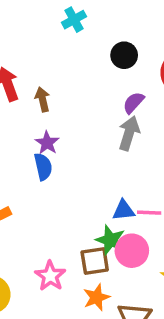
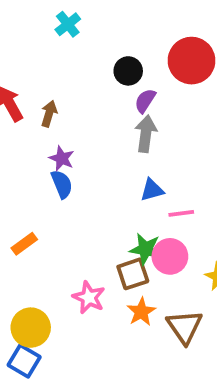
black circle: (124, 55) -> (128, 71), moved
brown arrow: (42, 99) -> (49, 114), turned 40
blue triangle: (124, 210) -> (152, 190), moved

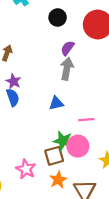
black circle: (128, 71) -> (58, 17), moved
blue triangle: (152, 190) -> (56, 103), moved

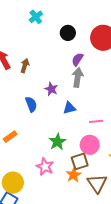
purple star: (13, 81) -> (51, 89), moved
green star: (63, 141) -> (57, 142), moved, turned 30
brown square: (54, 156) -> (80, 161), moved

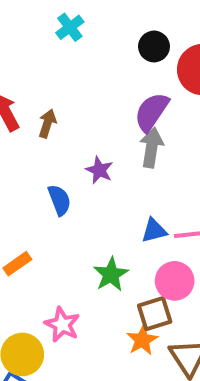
black circle: (68, 33) -> (154, 46), moved
purple semicircle: (77, 59) -> (152, 112), size x1.5
blue triangle: (69, 108) -> (154, 231), moved
pink star: (45, 167) -> (62, 325), moved

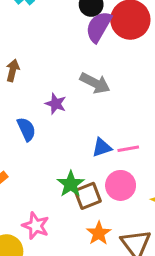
purple semicircle: (152, 112) -> (99, 27), moved
gray arrow: (152, 148) -> (95, 83), turned 112
brown square: (155, 314) -> (88, 196), moved

